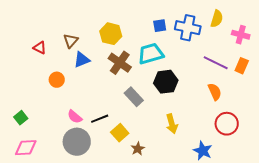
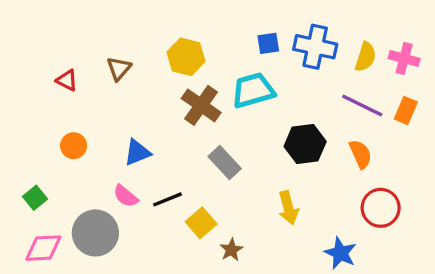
yellow semicircle: (217, 19) -> (366, 57), moved
blue triangle: (82, 60) -> (137, 152), moved
orange circle: (57, 80) -> (74, 146), moved
black hexagon: (166, 82) -> (305, 144), moved
gray circle: (77, 142) -> (95, 233), moved

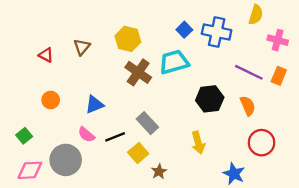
blue square: (268, 43) -> (184, 30), turned -35
yellow semicircle: (366, 57) -> (256, 15), moved
gray rectangle: (225, 163) -> (147, 123), moved

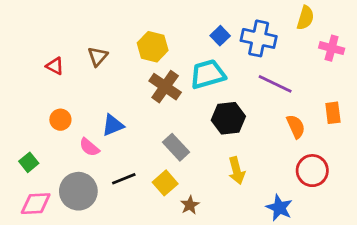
purple line: (249, 72) -> (275, 84), moved
orange rectangle: (279, 76) -> (333, 113), moved, turned -30
black hexagon: (210, 99) -> (228, 118), moved
pink semicircle: (86, 135) -> (89, 147), moved
black line: (115, 137) -> (124, 179), moved

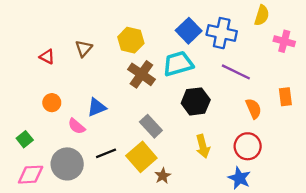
blue square: (220, 36) -> (189, 31), size x1.5
red circle: (312, 171) -> (248, 146), moved
yellow square: (165, 183) -> (141, 157), size x1.4

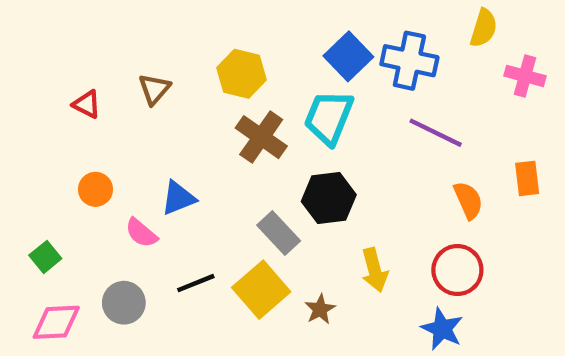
cyan trapezoid: (178, 64) -> (329, 117), turned -52
black hexagon: (196, 101) -> (329, 198), moved
gray circle: (67, 164) -> (124, 303), size x0.7
brown star: (163, 176) -> (320, 309), moved

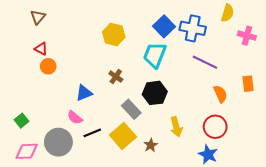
brown triangle: (154, 89) -> (38, 17), moved
brown cross: (261, 137) -> (116, 77), moved, size x0.6
orange circle: (95, 189) -> (48, 66), moved
pink semicircle: (141, 233) -> (75, 118), moved
gray circle: (124, 303) -> (58, 142), size x1.4

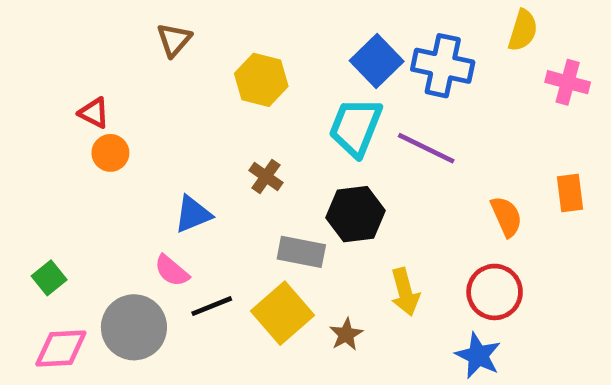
brown triangle: (38, 17) -> (174, 40), moved
purple line: (205, 62) -> (426, 148), moved
gray rectangle: (131, 109) -> (301, 252), turned -36

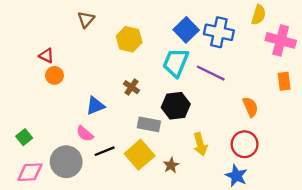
pink cross: (568, 82) -> (281, 40), size x1.4
orange rectangle: (570, 193) -> (284, 81), moved

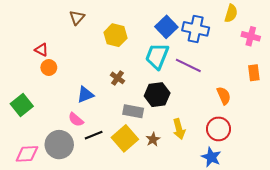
pink cross: (281, 40) -> (251, 36), size x0.7
green square: (24, 137) -> (22, 105), moved, size x1.5
brown star: (171, 165) -> (153, 139), moved

